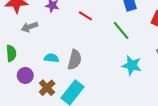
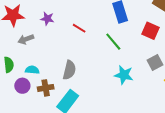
cyan semicircle: (51, 58) -> (32, 70), moved
brown cross: (47, 88) -> (46, 88), moved, turned 35

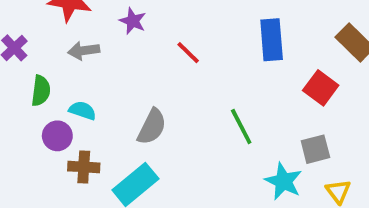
green line: (113, 42) -> (241, 126), moved
cyan star: (124, 75) -> (283, 181), moved
brown cross: (46, 88) -> (84, 167), moved

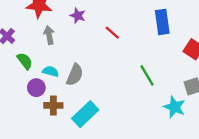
gray arrow: (84, 51) -> (49, 35), turned 90
green semicircle: (41, 91) -> (25, 61), turned -42
gray semicircle: (152, 127) -> (75, 75), moved

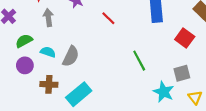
green semicircle: (25, 61) -> (24, 41), turned -84
purple circle: (36, 88) -> (25, 65), moved

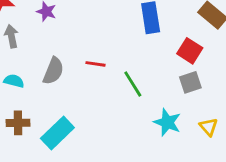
red line: (108, 18) -> (96, 64), moved, turned -32
gray semicircle: (71, 56) -> (53, 71), moved
gray square: (182, 73) -> (190, 82), moved

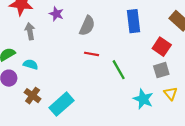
gray semicircle: (53, 71) -> (87, 26), moved
brown cross: (18, 123) -> (33, 96), turned 35
yellow triangle: (209, 127) -> (171, 93), moved

